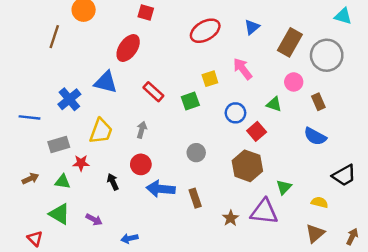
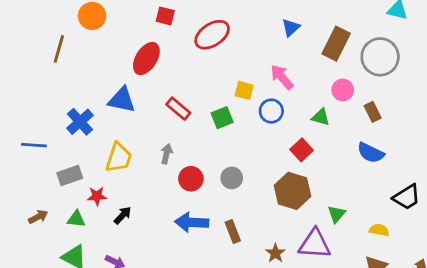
red ellipse: (205, 31) -> (212, 35), moved
yellow square: (210, 79) -> (244, 90), turned 35
blue circle: (235, 113) -> (271, 111), moved
red circle: (141, 164) -> (191, 179), moved
black arrow: (113, 182) -> (123, 215), moved, turned 70

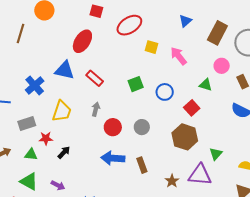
yellow square: (244, 90) -> (151, 47), moved
red rectangle: (178, 109) -> (95, 78), moved
blue circle: (271, 111) -> (165, 92), moved

